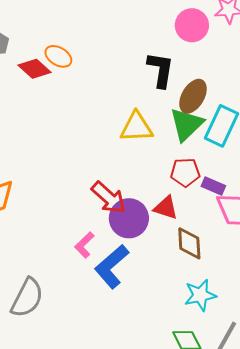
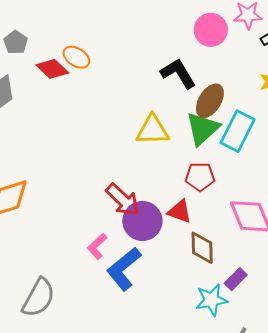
black L-shape: (161, 70) -> (178, 73), turned -42
purple rectangle: (213, 186) -> (236, 279), moved, turned -70

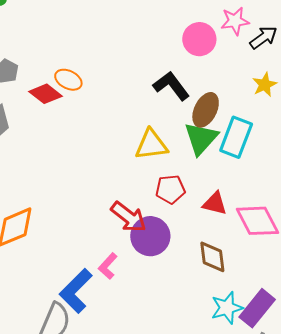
red pentagon: (200, 177) -> (170, 189), moved
red triangle: (180, 211) -> (215, 203), moved
blue L-shape: (124, 269) -> (76, 291), moved
purple rectangle: (236, 279) -> (257, 308), moved, size x1.6

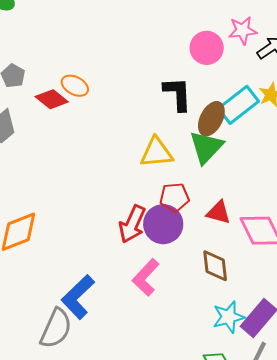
black L-shape: (171, 86) -> (178, 94), turned 33
cyan rectangle: (236, 137) -> (238, 105), moved, turned 30
red arrow: (129, 217) -> (132, 224), turned 75
purple circle: (150, 236) -> (163, 224), moved
pink L-shape: (108, 266) -> (146, 277), moved, size x1.4

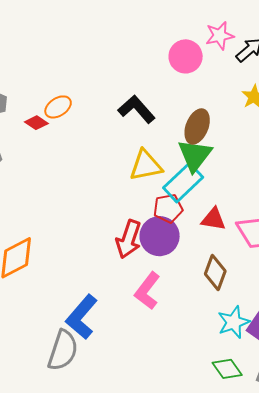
orange ellipse: (75, 86) -> (58, 107), turned -56
black L-shape: (178, 94) -> (136, 109), moved, turned -33
red diamond: (52, 99) -> (36, 123), size x0.7
cyan rectangle: (238, 105) -> (183, 183), moved
brown diamond: (215, 266) -> (215, 273), turned 32

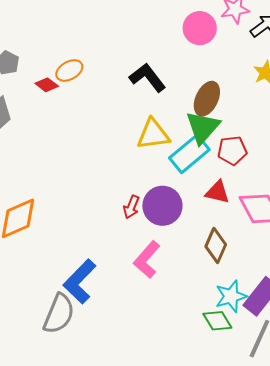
red pentagon: (168, 208) -> (232, 150), moved
red arrow: (129, 239) -> (131, 207), size x0.6
green diamond: (227, 369) -> (217, 321), moved

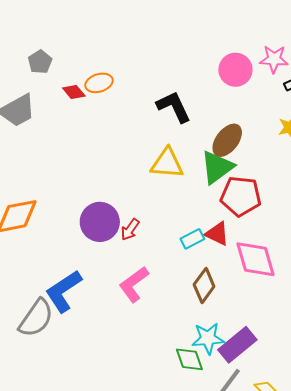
red pentagon: (232, 150) -> (241, 196), size x1.4
cyan rectangle: (189, 154) -> (192, 239), moved, size x0.6
purple circle: (162, 206) -> (100, 222), moved

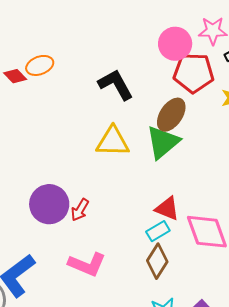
red pentagon: (241, 196) -> (194, 73), moved
cyan rectangle: (192, 239) -> (158, 231), moved
pink L-shape: (134, 284) -> (87, 264), turned -117

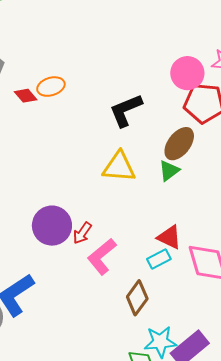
black L-shape: (116, 85) -> (126, 110), turned -87
green triangle: (163, 142) -> (169, 171), size x0.6
brown diamond: (157, 261) -> (137, 298), moved
pink L-shape: (87, 264) -> (102, 256), moved, turned 114

